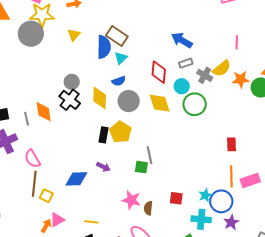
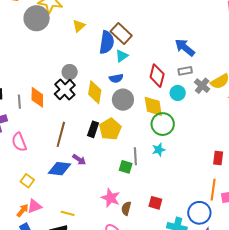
green circle: (195, 104) -> (163, 124), moved
purple arrow: (103, 167) -> (79, 160), moved
brown line: (34, 184) -> (61, 134), moved
cyan star: (205, 195) -> (159, 150), moved

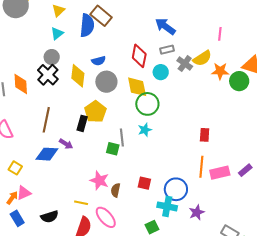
cyan triangle: (122, 56) -> (57, 33), moved
black rectangle: (93, 129) -> (82, 123), moved
yellow line: (68, 213) -> (81, 203), moved
blue circle: (199, 213) -> (176, 189), moved

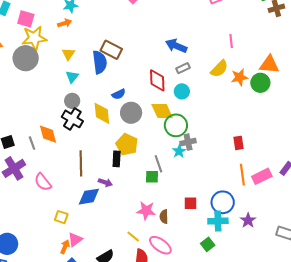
gray cross: (185, 63) -> (188, 142), moved, turned -35
yellow line: (81, 203) -> (133, 236), turned 40

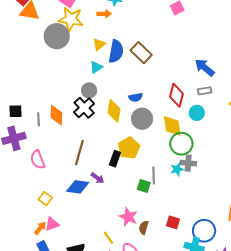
blue semicircle: (100, 62) -> (116, 51), moved

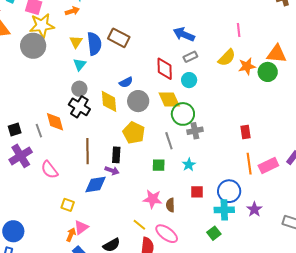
black rectangle: (115, 159) -> (116, 155), moved
cyan star: (177, 169) -> (189, 165), moved
gray line: (154, 175) -> (169, 141), moved

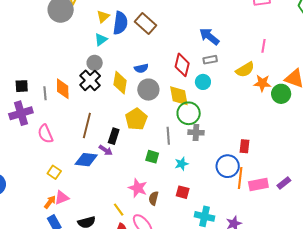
blue circle: (229, 191) -> (228, 166), moved

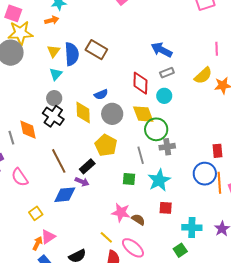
brown line: (87, 125) -> (59, 161), turned -30
black rectangle: (114, 136) -> (87, 166), turned 42
cyan star: (182, 164) -> (159, 180), size x1.6
yellow square: (54, 172) -> (36, 213), turned 32
brown semicircle: (154, 198) -> (138, 220), turned 120

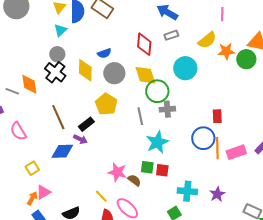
cyan circle: (164, 96) -> (185, 68), moved, size x1.5
gray line: (11, 138) -> (12, 91), turned -56
green square: (129, 179) -> (147, 167), moved

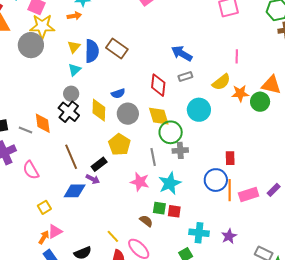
pink star: (117, 172) -> (140, 182), moved

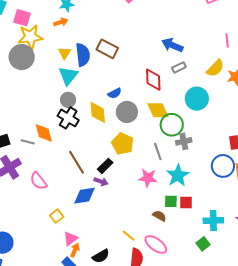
cyan triangle: (75, 70) -> (68, 76), size x1.5
orange arrow: (44, 237) -> (75, 250), moved

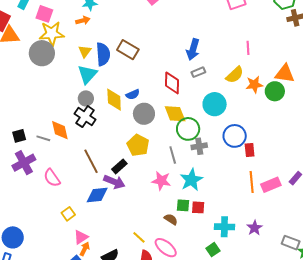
blue arrow: (172, 45) -> (193, 49), turned -100
yellow diamond: (98, 112) -> (114, 100), moved
blue circle: (223, 166) -> (235, 136), moved
purple arrow: (101, 182) -> (114, 182), size x1.5

